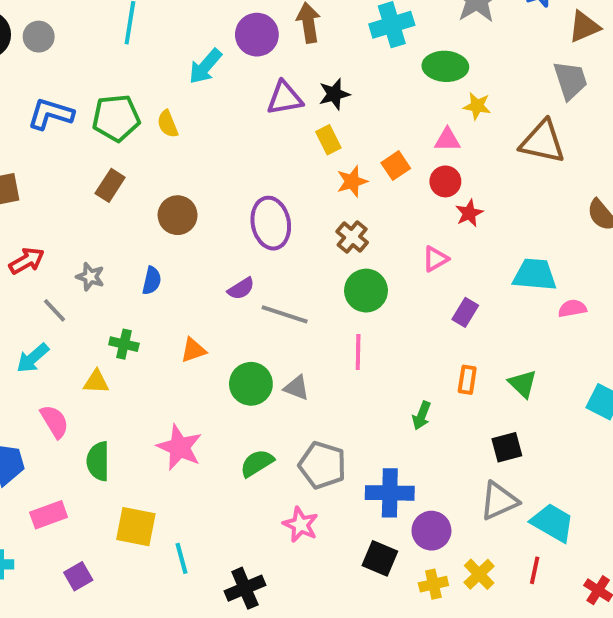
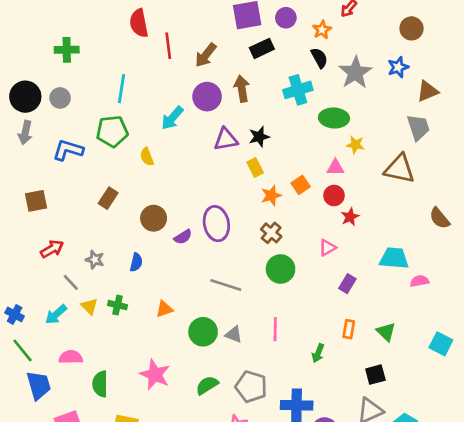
green pentagon: (116, 118) -> (112, 131), moved
purple semicircle: (241, 289) -> (183, 237), moved
pink line: (358, 352) -> (275, 329), moved
yellow triangle: (96, 382) -> (89, 306), moved, turned 42
pink semicircle: (55, 421) -> (71, 357), turned -60

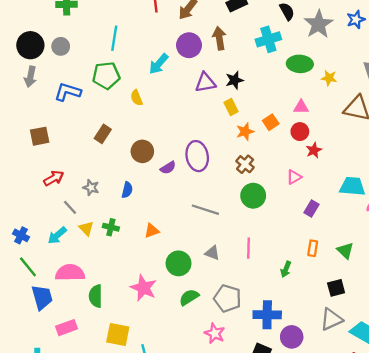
yellow star: (355, 145) -> (329, 78), moved
green circle: (203, 332) -> (179, 263), moved
pink semicircle: (71, 357) -> (70, 273), size x1.4

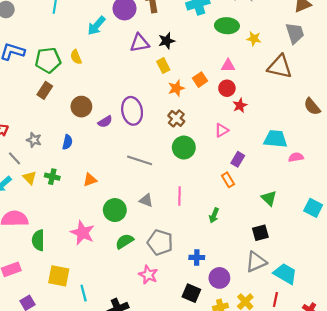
green pentagon: (106, 76) -> (48, 60), moved
orange rectangle: (313, 248) -> (228, 180), moved, turned -40
blue cross: (267, 315) -> (197, 257), size x0.6

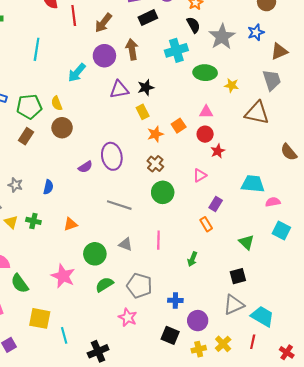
brown circle: (81, 107) -> (62, 128), moved
cyan square: (313, 208) -> (281, 230), moved
green semicircle: (38, 240) -> (20, 283), turned -36

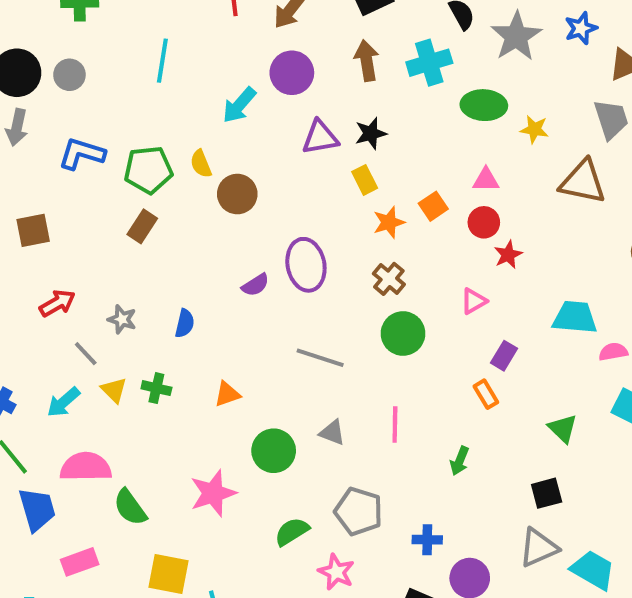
brown arrow: (132, 49) -> (367, 61), moved
brown circle: (62, 128) -> (237, 194), moved
pink star: (63, 276) -> (213, 493), turned 30
green semicircle: (104, 285) -> (292, 532), moved

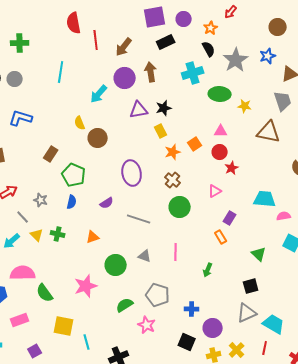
brown arrow: (367, 61) -> (151, 72), moved
green pentagon: (148, 170) -> (74, 175), moved, turned 30
purple semicircle: (255, 285) -> (107, 203), moved

